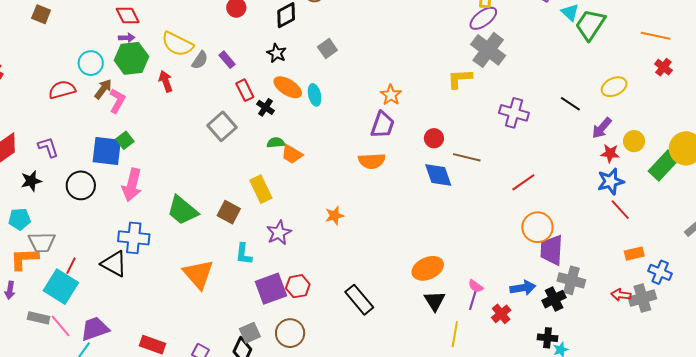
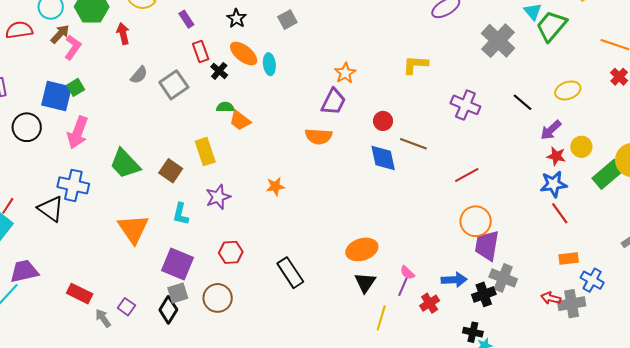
gray cross: (488, 50) -> (498, 41), moved
gray semicircle: (200, 60) -> (139, 75), moved
purple square: (271, 289) -> (177, 264), moved, turned 36

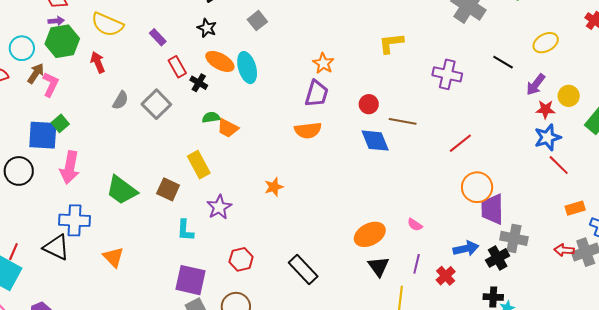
cyan ellipse: (269, 64) -> (247, 68), size x1.4
orange triangle: (133, 229) -> (113, 257), moved, size x0.7
pink semicircle: (407, 273) -> (415, 225), moved

